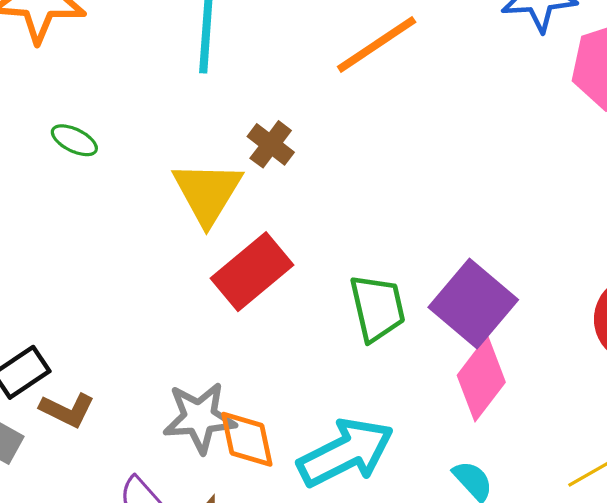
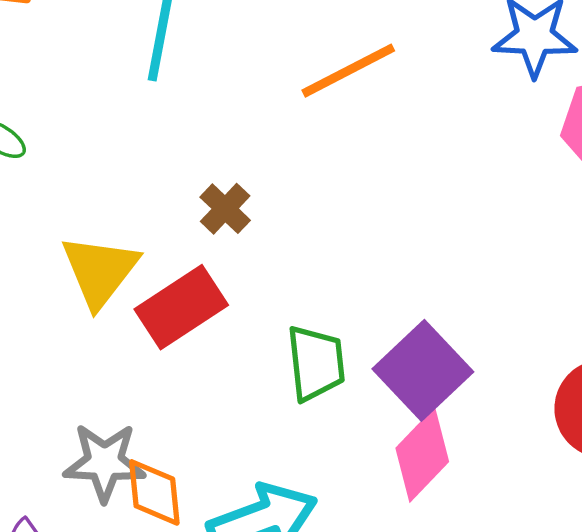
brown cross: (271, 144) -> (225, 209), moved
yellow triangle: (207, 193) -> (100, 271), moved

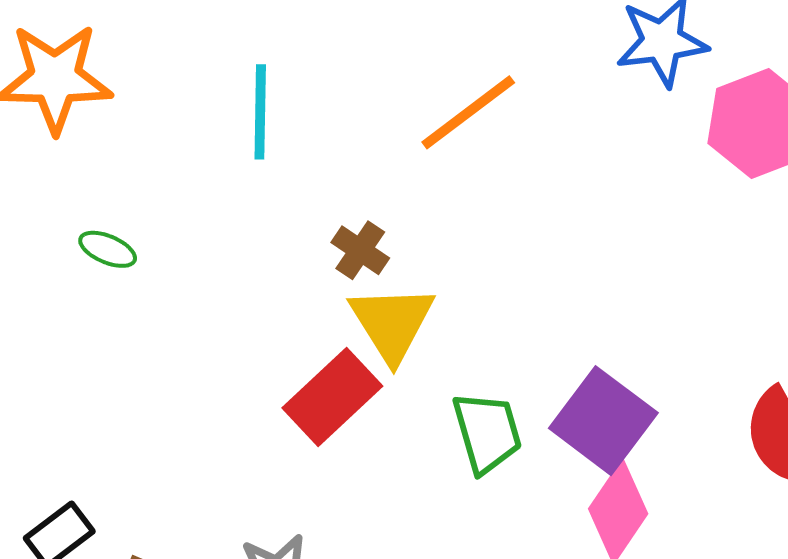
brown cross: (225, 209) -> (360, 250), moved
yellow triangle: (100, 271) -> (392, 323), moved

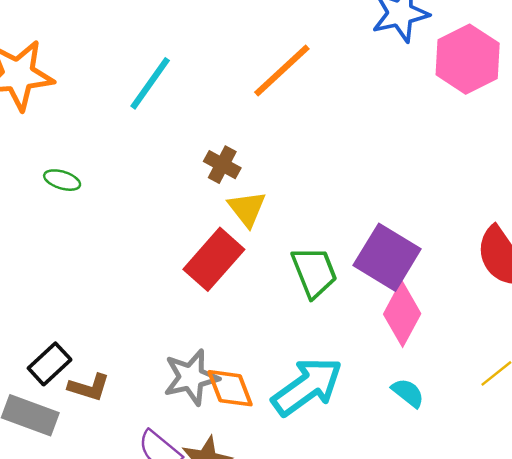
cyan line: (260, 112) -> (150, 83), turned 40
yellow triangle: (392, 323) -> (247, 209), size x0.7

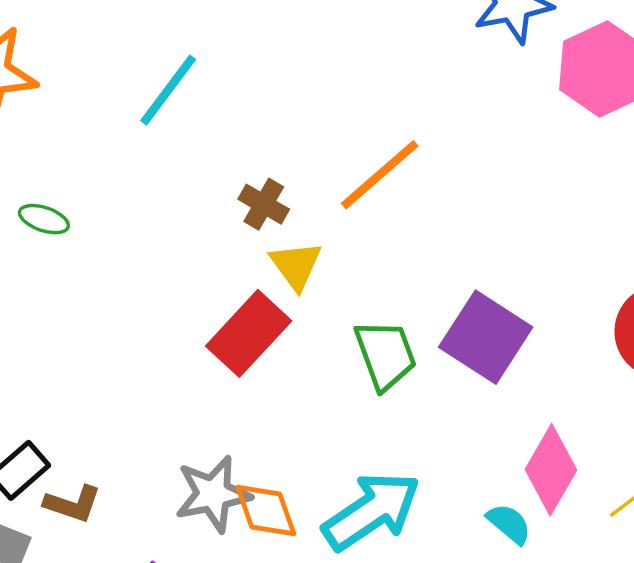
orange line: (282, 70) -> (380, 175), moved
pink diamond: (402, 314) -> (551, 470), moved

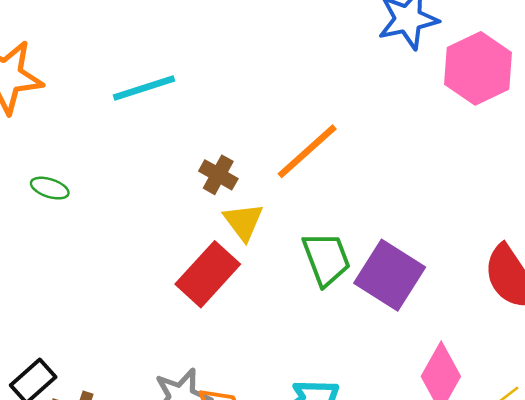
cyan line: (168, 90) -> (144, 88), turned 36
green trapezoid: (385, 355) -> (326, 259), moved

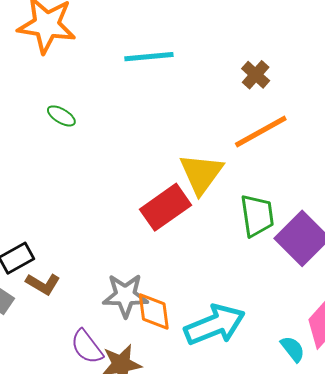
brown cross: (218, 175) -> (256, 75), moved
yellow triangle: (243, 222) -> (201, 174), size x1.4

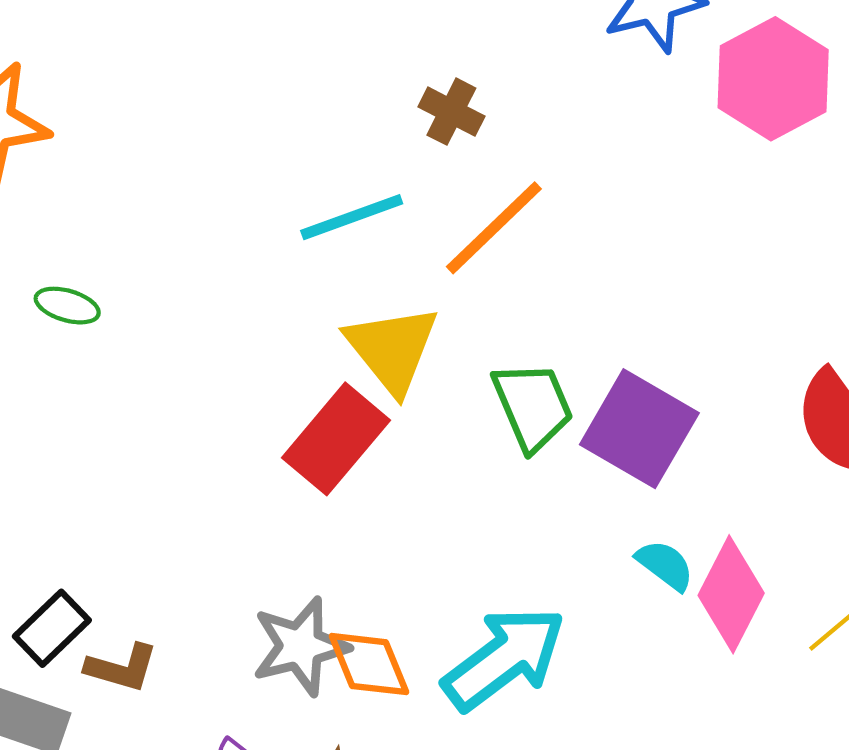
cyan line: (149, 57) -> (352, 217), moved
cyan semicircle: (293, 349) -> (665, 565), moved

